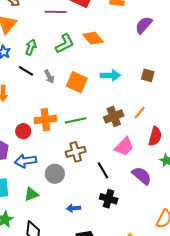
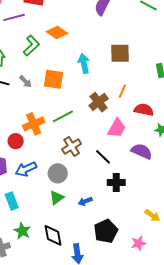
cyan arrow: (110, 75) -> (84, 64), turned -84
brown square: (148, 75) -> (120, 53), size x1.5
red semicircle: (155, 136) -> (144, 110), turned -78
green triangle: (31, 194) -> (57, 198), moved

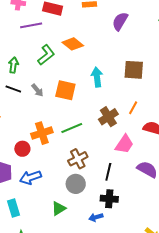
black line: (103, 157) -> (108, 172), turned 54
gray circle: (58, 173) -> (76, 184), moved
black cross: (116, 183) -> (109, 199), moved
blue arrow: (85, 201) -> (96, 217), moved

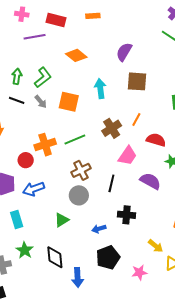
purple semicircle: (120, 21) -> (124, 52), moved
green L-shape: (46, 55) -> (43, 78), moved
black cross: (109, 199) -> (126, 215), moved

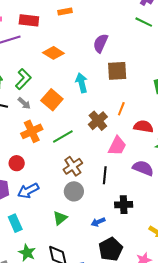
orange square: (69, 102) -> (52, 100), turned 35
orange cross: (45, 145) -> (32, 131), moved

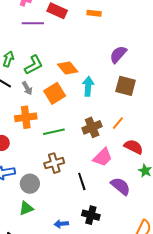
orange diamond: (53, 53) -> (68, 68), moved
black line: (105, 175) -> (82, 181), turned -42
gray circle: (74, 191) -> (30, 184), moved

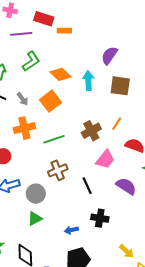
orange rectangle: (94, 13) -> (64, 31), moved
green L-shape: (34, 65) -> (31, 61), moved
cyan arrow: (88, 86) -> (88, 81), moved

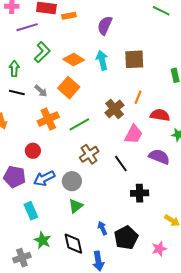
purple semicircle: (109, 55) -> (105, 25), moved
blue arrow: (71, 230) -> (102, 228), moved, turned 88

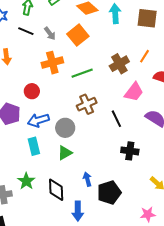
cyan rectangle: (31, 211) -> (34, 146), moved
pink star: (159, 249) -> (148, 214), moved

